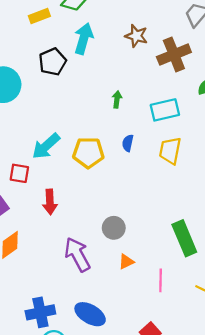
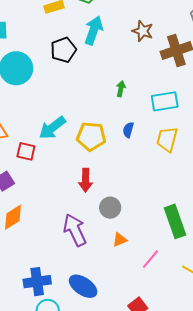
red arrow: (50, 202) -> (86, 180), moved
pink line: (161, 280) -> (150, 259), turned 35

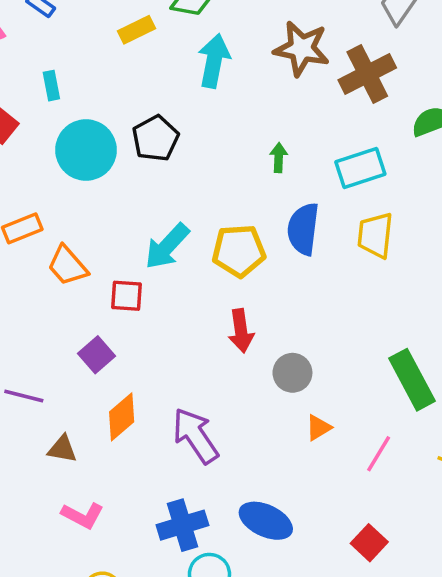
brown star: (143, 31) -> (302, 49), size x1.4
black pentagon: (63, 50) -> (156, 138), moved
blue semicircle: (128, 130) -> (303, 229), size x1.8
purple arrow: (75, 230) -> (195, 436), moved

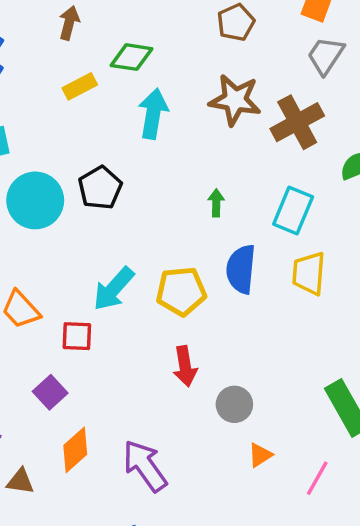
cyan rectangle: (360, 168) -> (293, 211), turned -48

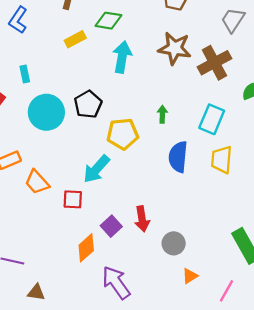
yellow pentagon: (181, 291) -> (123, 134), moved
purple square: (50, 392) -> (111, 226), moved
orange diamond: (75, 450) -> (86, 248), moved

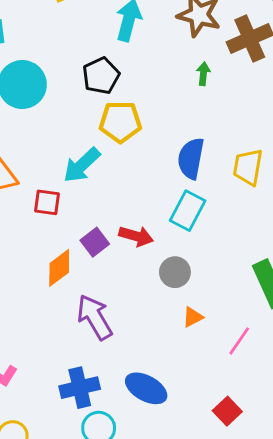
black pentagon: (88, 104) -> (101, 76), moved
green arrow: (162, 114) -> (203, 74), moved
cyan rectangle: (212, 119) -> (188, 211), moved
red arrow: (142, 219) -> (136, 236), turned -70

